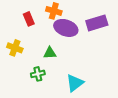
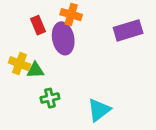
purple ellipse: (66, 28) -> (63, 38), moved, turned 60
green triangle: (50, 53) -> (35, 70), moved

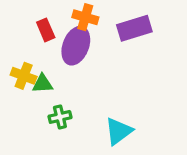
purple rectangle: (128, 30) -> (134, 28), moved
purple ellipse: (63, 38) -> (76, 46), turned 32

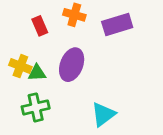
purple ellipse: (76, 46) -> (72, 65), moved
green cross: (60, 117) -> (36, 107), moved, size x1.4

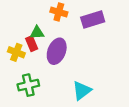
red rectangle: (40, 26) -> (32, 44), moved
green triangle: (37, 73) -> (37, 33), moved

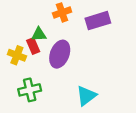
orange cross: (59, 12) -> (62, 12), turned -35

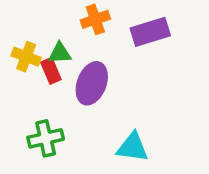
yellow cross: (17, 55) -> (26, 57), moved
cyan triangle: (86, 96) -> (133, 147), turned 45

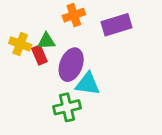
green cross: (46, 138) -> (67, 107), moved
cyan triangle: (133, 147) -> (88, 84), moved

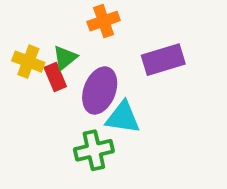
purple rectangle: (117, 25) -> (163, 60), moved
green triangle: (46, 41) -> (65, 58), turned -36

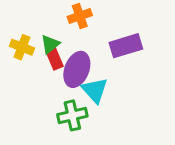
red rectangle: (55, 77) -> (55, 59), moved
cyan triangle: (123, 117) -> (95, 90), turned 40

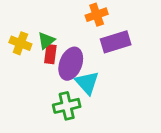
orange cross: (80, 16) -> (97, 15), moved
red rectangle: (55, 59) -> (50, 54), turned 30

